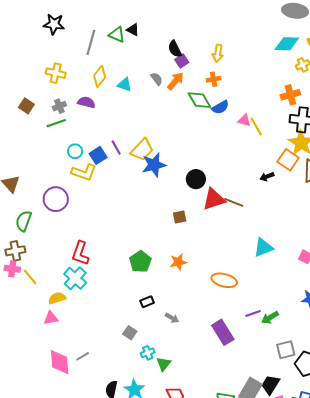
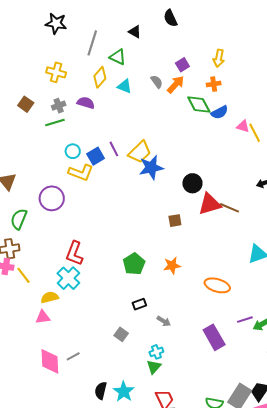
green triangle: (117, 35) -> (118, 57), moved
black semicircle: (175, 49) -> (170, 18), moved
cyan cross: (148, 353) -> (156, 352), moved

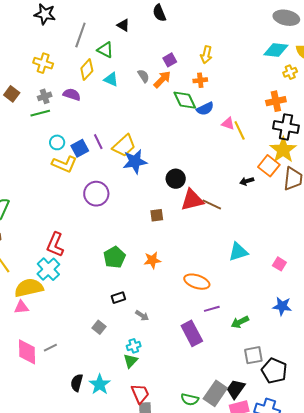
purple circle: (52, 198) -> (96, 194), moved
yellow semicircle: (50, 297) -> (29, 288), size x1.6
purple line: (245, 320) -> (212, 309), moved

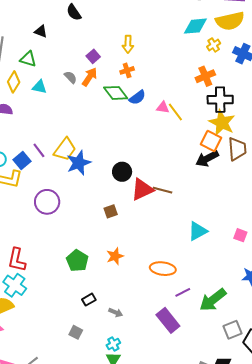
black arrow: (247, 181) -> (207, 159), moved, size x1.6
green arrow: (240, 322) -> (213, 300), size x1.6

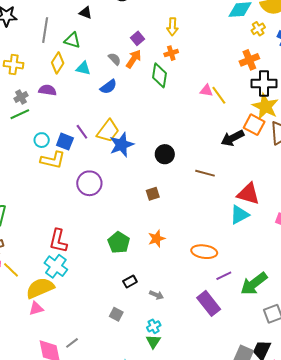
green diamond: (116, 93) -> (159, 75), turned 45
blue semicircle: (137, 97) -> (108, 87), moved
black arrow: (207, 159) -> (232, 138), moved
blue square: (22, 161) -> (65, 142), turned -30
red triangle: (142, 189) -> (248, 194), moved, turned 40

